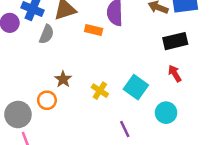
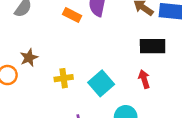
yellow cross: (100, 91) -> (64, 78), turned 35

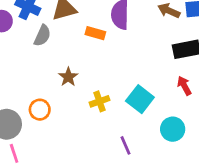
brown star: (29, 58) -> (68, 77), moved

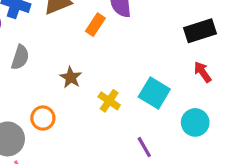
orange rectangle: (95, 33) -> (95, 25), turned -66
gray semicircle: (42, 36) -> (20, 57), moved
yellow cross: (100, 101) -> (109, 101), turned -30

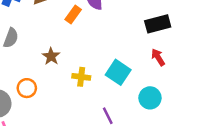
yellow cross: (109, 101) -> (81, 77), turned -30

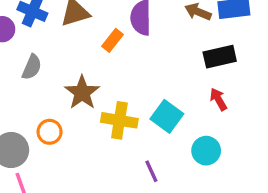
brown star: (51, 56) -> (82, 93), size x1.5
yellow cross: (81, 77) -> (119, 120), size x1.5

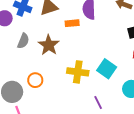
orange rectangle: (112, 40) -> (72, 23), turned 48
brown star: (82, 93) -> (49, 45), moved

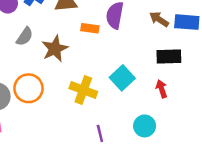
cyan square: (107, 69) -> (122, 78), moved
orange circle: (35, 80) -> (29, 88), size x1.5

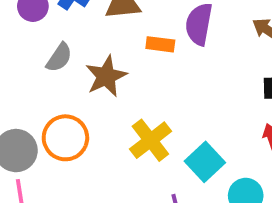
cyan square: (122, 78) -> (205, 162), moved
yellow cross: (83, 90) -> (150, 140), turned 32

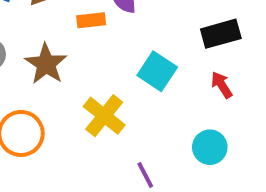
cyan square: (205, 162) -> (157, 71), moved

